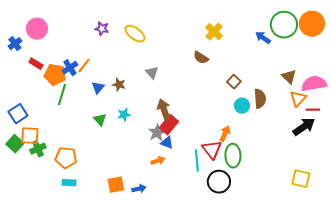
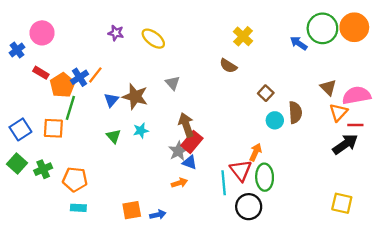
orange pentagon: (55, 75) -> (62, 85), turned 30
brown star: (119, 85) -> (135, 97), size x1.6
orange square: (30, 136) -> (53, 128), moved

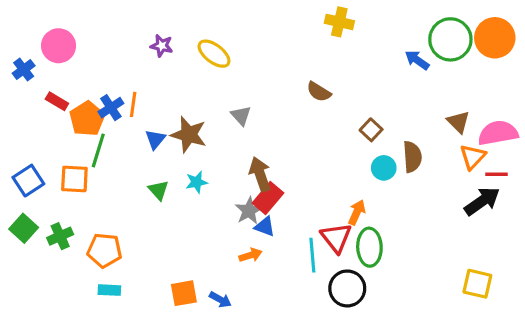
yellow cross: (243, 36) -> (339, 22), moved, turned -30
orange line: (95, 75) -> (133, 104), turned -30
blue arrow: (158, 215) -> (220, 300), turned 42

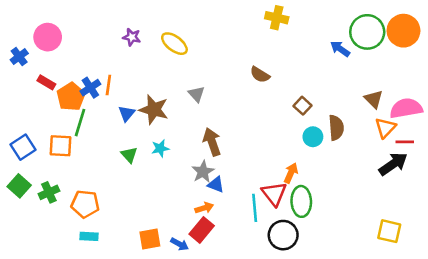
red rectangle: (268, 198) -> (202, 230), moved

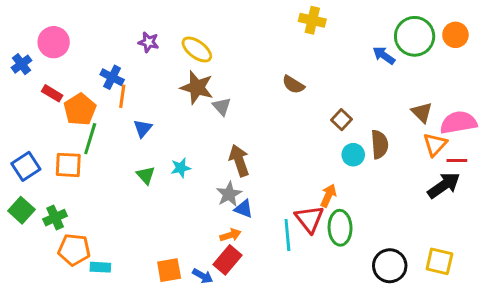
orange circle: (403, 31) -> (455, 35), size x0.7
blue cross: (90, 88) -> (112, 77), moved, turned -30
brown star: (154, 110) -> (197, 87), moved
orange pentagon: (85, 204) -> (74, 250), moved
black circle: (283, 235) -> (390, 266), moved

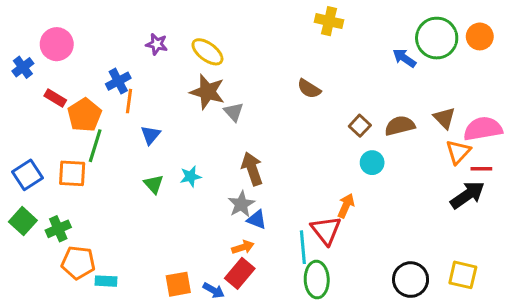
blue cross: (112, 77) -> (118, 81), turned 35
brown semicircle: (379, 144) -> (400, 126), moved, turned -100
green ellipse: (340, 228) -> (317, 280), moved

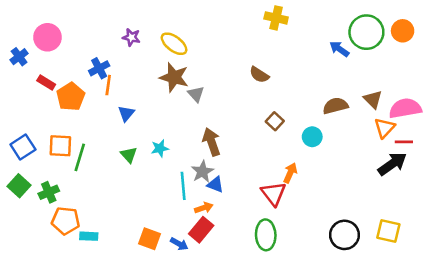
brown square: (360, 126) -> (275, 121), moved
green line: (95, 146) -> (80, 157), moved
cyan line: (303, 247) -> (183, 186), moved
orange square: (178, 284) -> (149, 239), turned 30

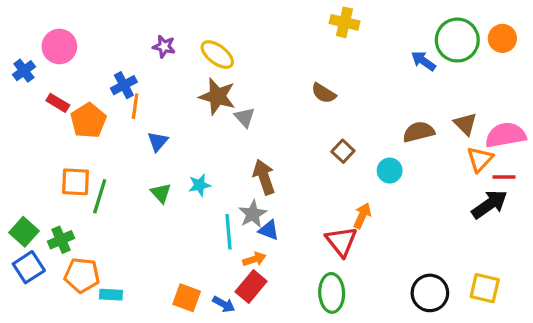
blue square: (23, 147) -> (29, 267), moved

